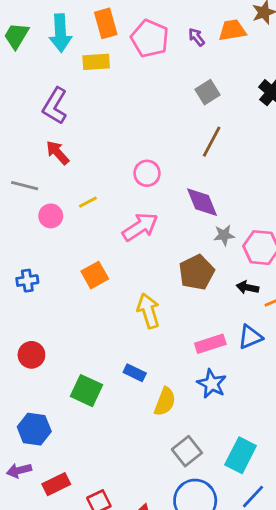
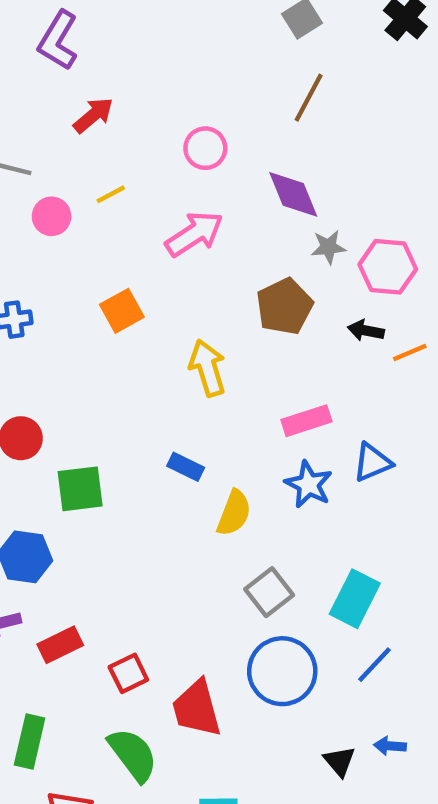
red arrow: (58, 153) -> (93, 115), moved, turned 92
blue triangle: (250, 337) -> (372, 462), moved
green square: (86, 391) -> (80, 489), moved, turned -32

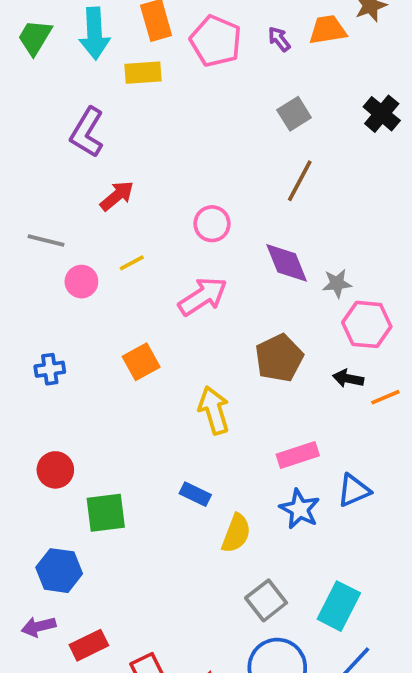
gray star: (328, 247) -> (337, 283), moved

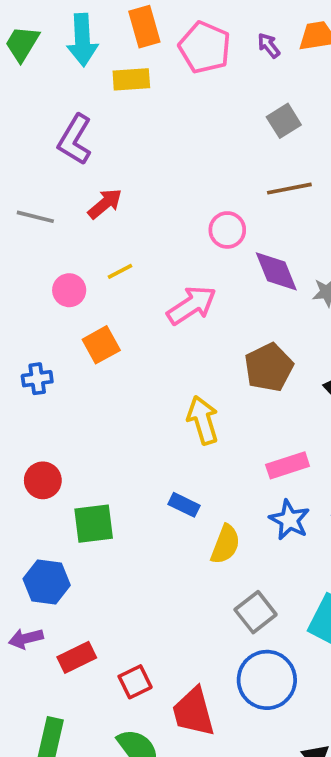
brown line: (300, 181) -> (289, 189), turned 51
pink circle: (212, 224) -> (227, 230), moved
gray line: (46, 241) -> (35, 217), moved
orange square: (141, 362) -> (101, 345), moved

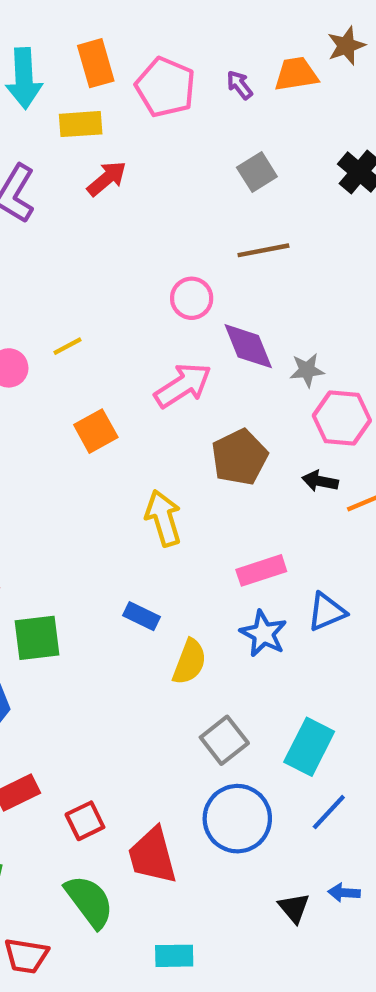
red arrow: (105, 204) -> (107, 179), moved
pink arrow: (192, 305) -> (183, 385), moved
orange square: (101, 345) -> (96, 431), moved

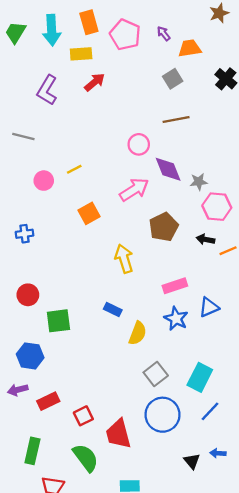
orange trapezoid: (296, 74) -> (190, 48), moved

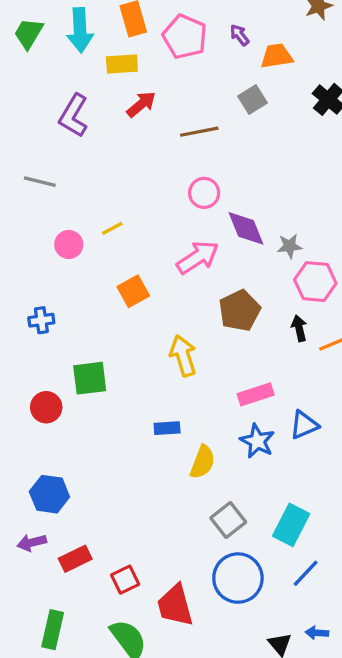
brown line: (176, 119) -> (199, 132), moved
black arrow: (205, 239) -> (299, 328), turned 66
blue rectangle: (113, 310) -> (167, 428), turned -30
green square: (58, 321) -> (90, 378), moved

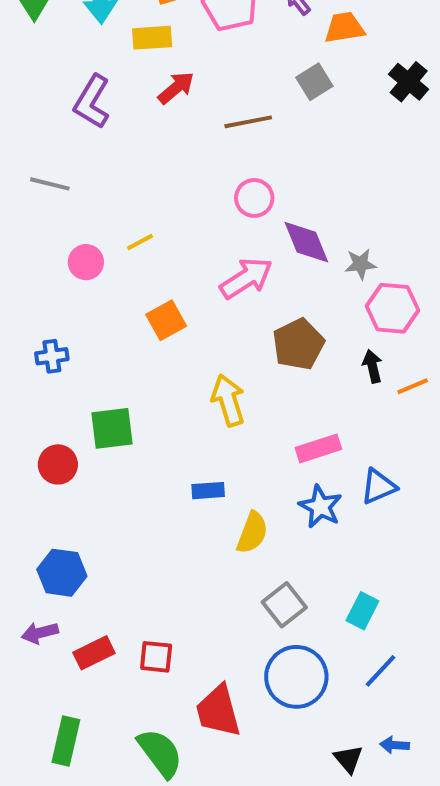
cyan rectangle: (291, 525) -> (362, 611), size x0.7
red square: (125, 580) -> (156, 657), moved, turned 32

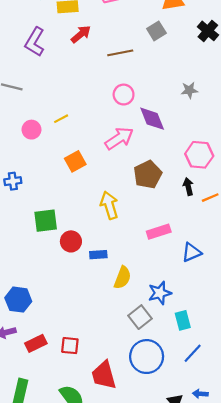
gray star: (360, 264) -> (189, 90), moved
red circle: (58, 464) -> (71, 241), moved
blue star: (320, 507) -> (160, 293), moved, turned 30
cyan rectangle: (362, 611) -> (183, 320), turned -42

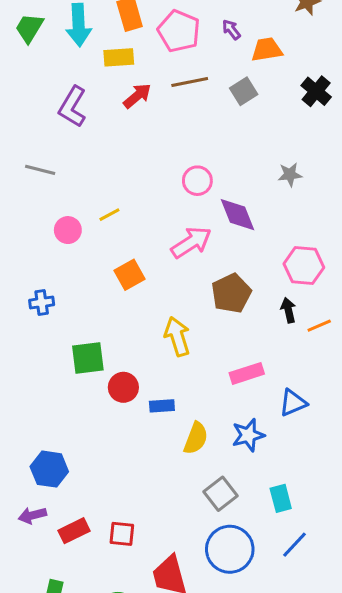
brown line: (120, 53) -> (190, 82), moved
blue star: (160, 293) -> (248, 435), moved

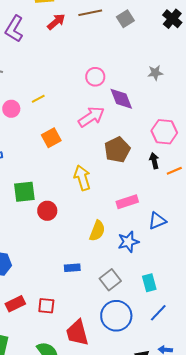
blue rectangle: (162, 406) -> (72, 268), moved
yellow semicircle: (196, 438) -> (97, 231), moved

